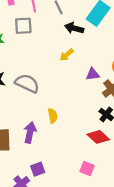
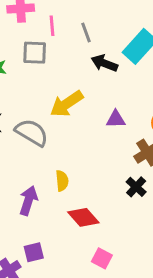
yellow arrow: (67, 55) -> (67, 104), moved, size x1.6
purple triangle: (93, 74) -> (116, 119), moved
red diamond: (98, 137) -> (83, 217), moved

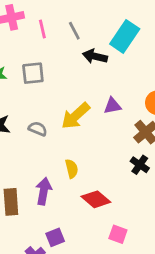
gray square: (35, 53) -> (33, 73), moved
yellow arrow: (67, 104) -> (76, 116), moved
gray semicircle: (32, 132) -> (38, 129), size x0.6

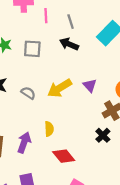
black arrow: (95, 56) -> (69, 44), moved
purple triangle: (112, 106) -> (90, 85), turned 48

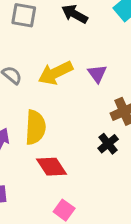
yellow semicircle: (49, 129) -> (35, 127), size x1.6

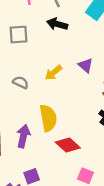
yellow arrow: (55, 73) -> (53, 73), size x0.7

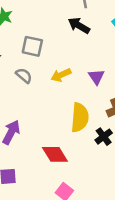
gray square: (18, 35) -> (32, 46), moved
yellow semicircle: (48, 118) -> (80, 117), moved

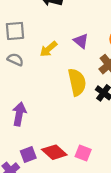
red diamond: (55, 154) -> (54, 152), moved

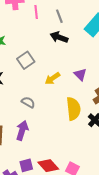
gray square: (15, 31) -> (26, 60), turned -36
gray semicircle: (15, 60) -> (28, 102), moved

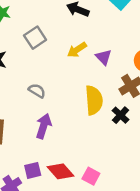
yellow arrow: (52, 78) -> (77, 50), moved
purple arrow: (22, 130) -> (44, 126), moved

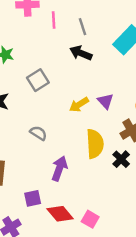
yellow arrow: (77, 50) -> (79, 105), moved
purple arrow: (44, 126) -> (59, 169), moved
purple square: (33, 170) -> (33, 198), moved

